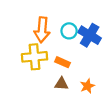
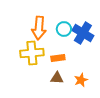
orange rectangle: (63, 62) -> (58, 58), turned -32

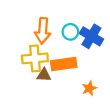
orange rectangle: (58, 58) -> (64, 64), size x1.6
brown triangle: (57, 78) -> (44, 75), moved

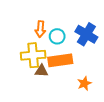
orange arrow: (43, 31) -> (40, 29), size x0.7
cyan circle: (70, 32) -> (57, 36), moved

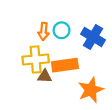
cyan circle: (57, 36) -> (62, 30), moved
orange star: (84, 83) -> (91, 90), size x1.6

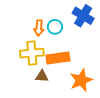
blue cross: (93, 37) -> (83, 16), moved
brown triangle: (45, 76) -> (42, 76), moved

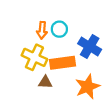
blue cross: (83, 16) -> (90, 46), moved
yellow cross: (32, 53) -> (34, 57), turned 30

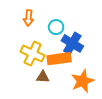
orange arrow: (42, 30) -> (29, 18), moved
blue cross: (90, 46) -> (72, 43), moved

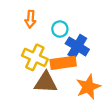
brown triangle: (43, 77) -> (46, 82), size x1.6

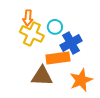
blue cross: (77, 46) -> (71, 43), turned 30
yellow cross: (35, 57) -> (32, 34), moved

